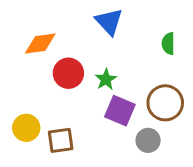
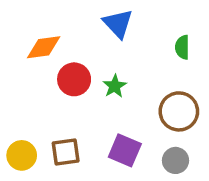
purple square: (120, 111) -> (125, 150), moved
yellow circle: (26, 128) -> (22, 155), moved
gray circle: (148, 140) -> (175, 160), moved

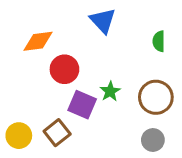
green star: (115, 86) -> (110, 91), moved
purple square: (125, 150) -> (82, 105), moved
brown square: (66, 152) -> (57, 133), turned -30

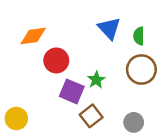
blue triangle: (103, 21) -> (109, 28), moved
brown circle: (156, 97) -> (141, 70), moved
brown square: (57, 133) -> (91, 116), moved

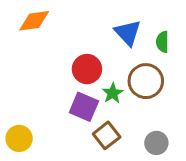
orange diamond: (33, 36) -> (34, 21), moved
red circle: (56, 60) -> (87, 69), moved
brown circle: (141, 70) -> (146, 81), moved

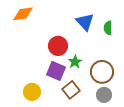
brown circle: (146, 81) -> (102, 72), moved
yellow circle: (19, 138) -> (32, 92), moved

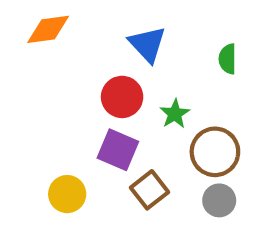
blue triangle: (85, 22) -> (147, 44), moved
green star: (75, 62) -> (175, 114), moved

